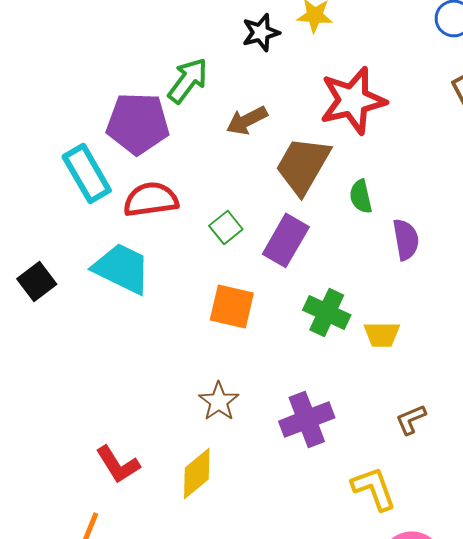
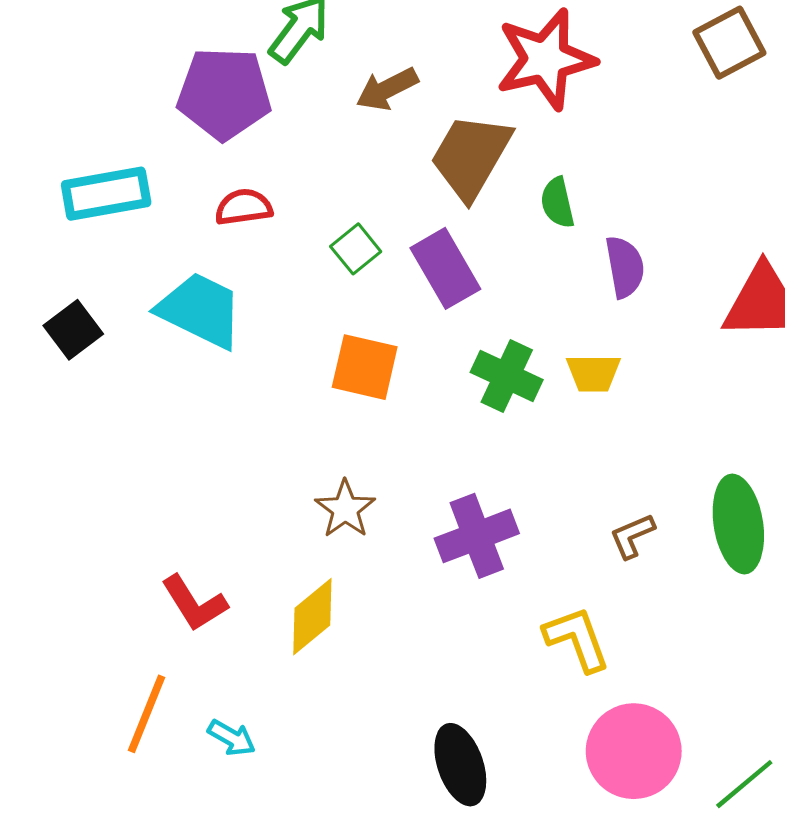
cyan rectangle: (87, 173) -> (106, 194), moved, turned -70
red semicircle: (151, 199) -> (244, 207), size x0.7
purple rectangle: (286, 240) -> (445, 268), turned -60
yellow trapezoid: (382, 334) -> (593, 373), moved

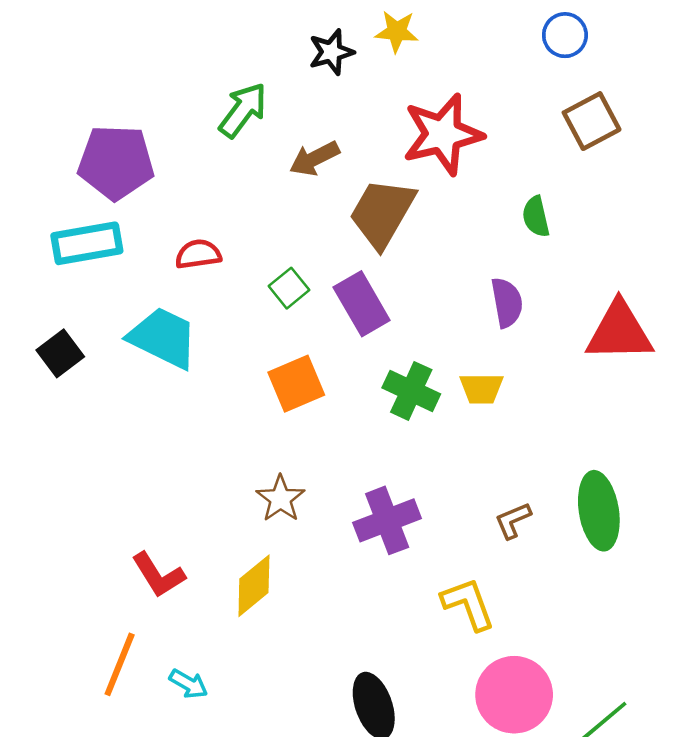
purple pentagon: (224, 94) -> (116, 162), moved
green semicircle: (557, 203) -> (536, 217), moved
orange square: (365, 367) -> (296, 384), turned -36

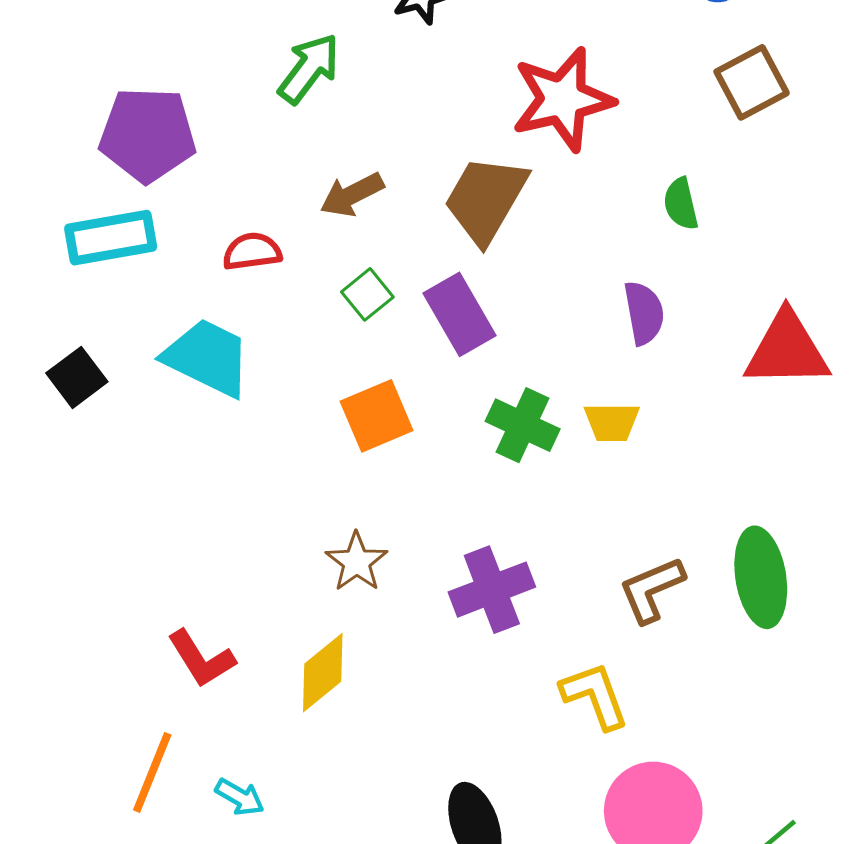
brown arrow: (314, 159) -> (352, 195), moved
brown L-shape: (513, 520) -> (652, 590), size x1.4

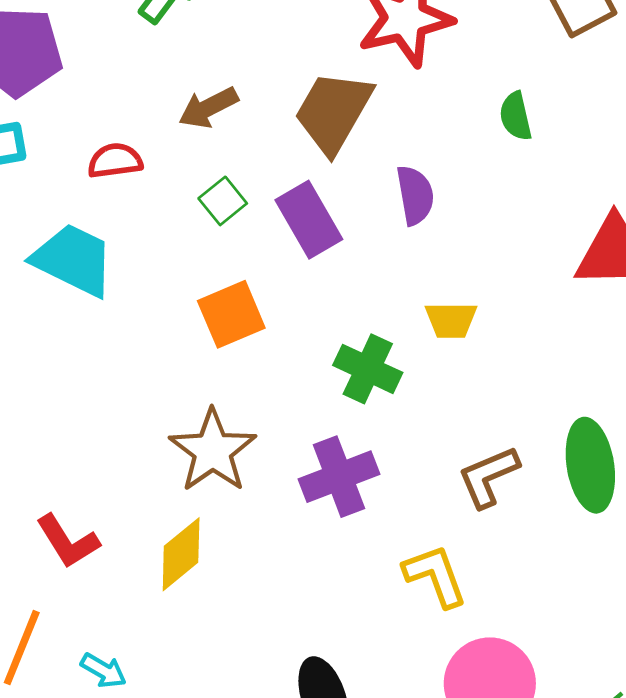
purple semicircle: (644, 313) -> (415, 195), moved
green cross: (523, 425) -> (368, 369), moved
brown star: (357, 562) -> (213, 451), size x1.5

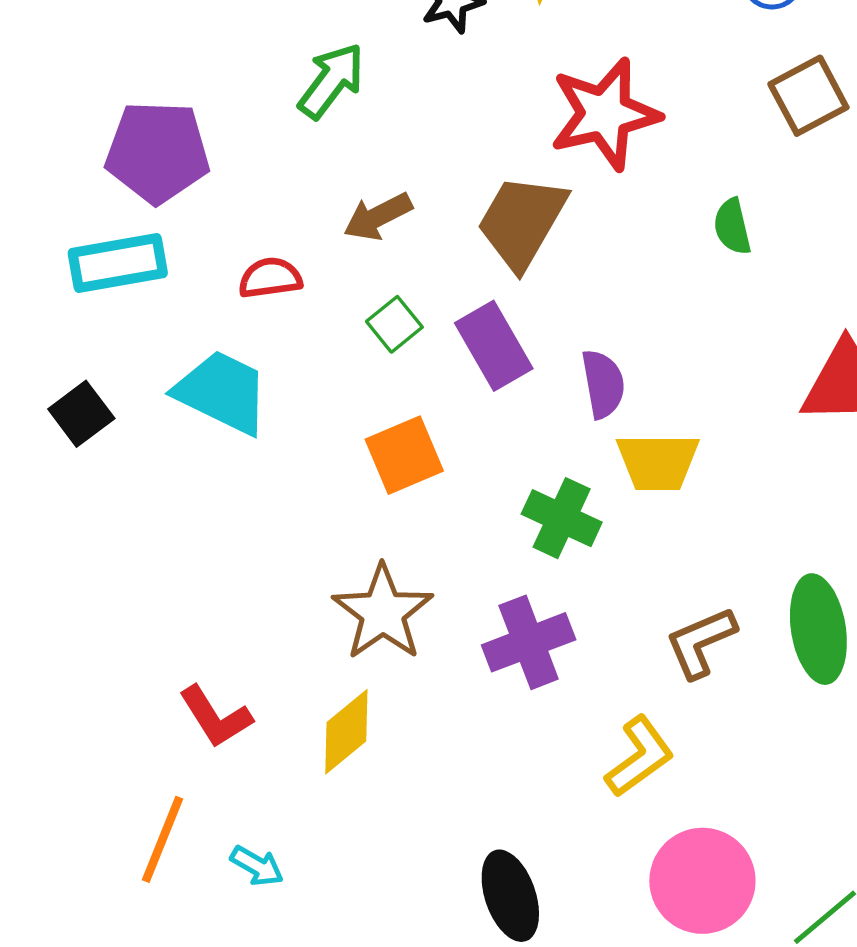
purple semicircle: (415, 195) -> (603, 384), moved
yellow trapezoid: (451, 320) -> (658, 462), size x1.4
yellow L-shape: (435, 576) -> (640, 757), turned 74

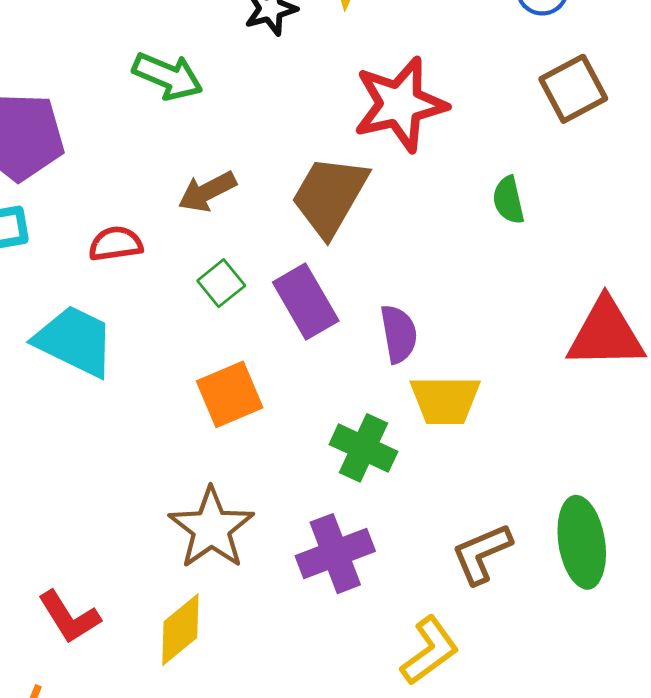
green arrow: (331, 81) -> (168, 76), turned 76

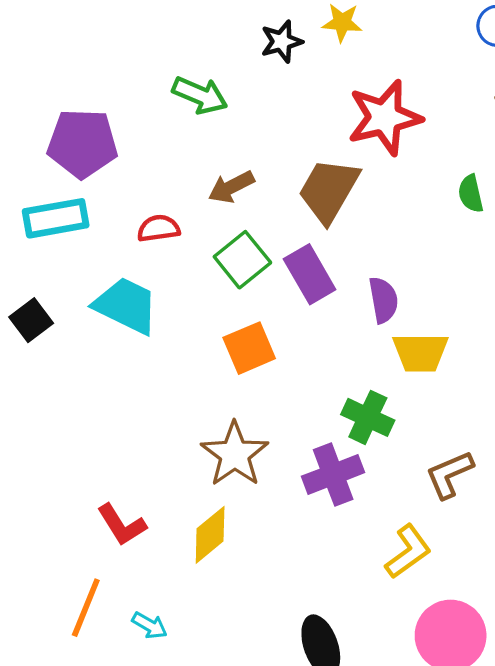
green square: (221, 283) -> (242, 260), size x1.5
green cross: (363, 448) -> (368, 417), moved

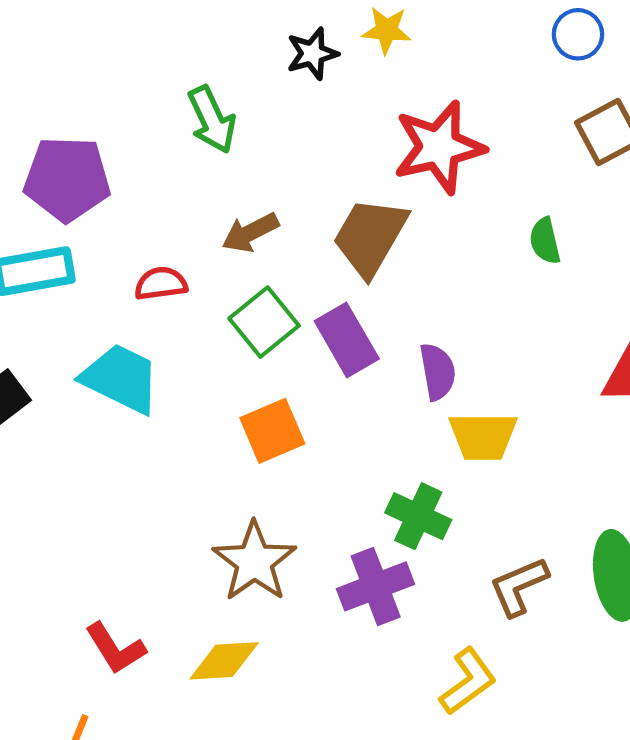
green arrow: (200, 95) -> (212, 120), turned 42
yellow diamond: (210, 535) -> (224, 661), turned 36

